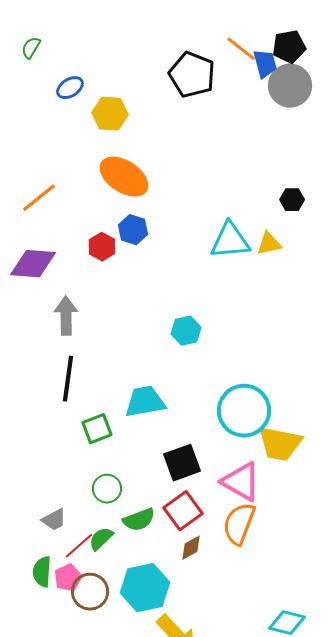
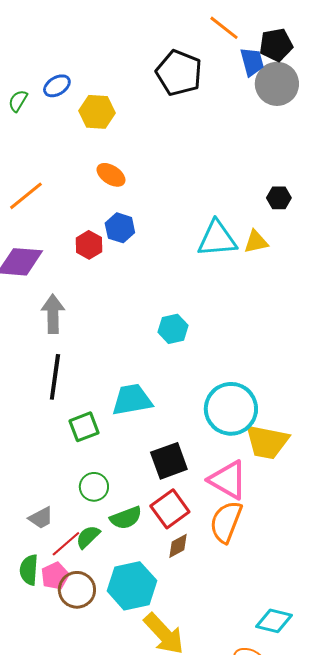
green semicircle: (31, 48) -> (18, 101), moved
orange line: (241, 49) -> (224, 28), moved
orange ellipse: (124, 177) -> (111, 175), size x0.6

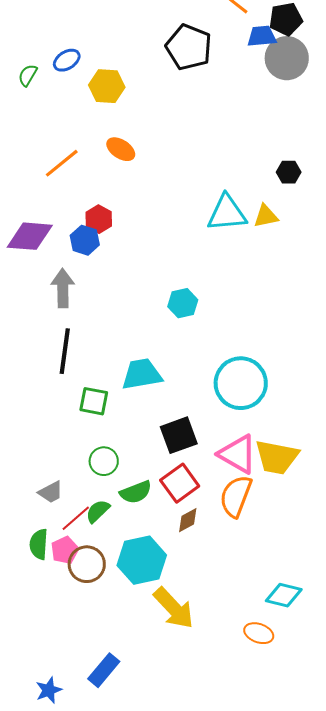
blue trapezoid: (252, 62) -> (262, 36), turned -80
orange line: (26, 196) -> (62, 163), moved
blue hexagon: (120, 228) -> (85, 240), moved
green square: (84, 427) -> (94, 401), turned 32
yellow trapezoid: (267, 442) -> (277, 457), moved

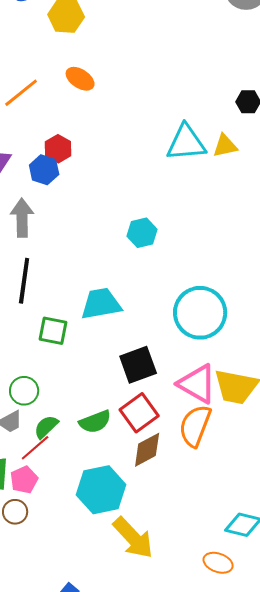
green circle: (104, 461) -> (24, 391), moved
green semicircle: (98, 511) -> (46, 427), moved
brown diamond: (188, 520) -> (147, 450), size x1.4
brown circle: (87, 564) -> (15, 512), moved, size x0.7

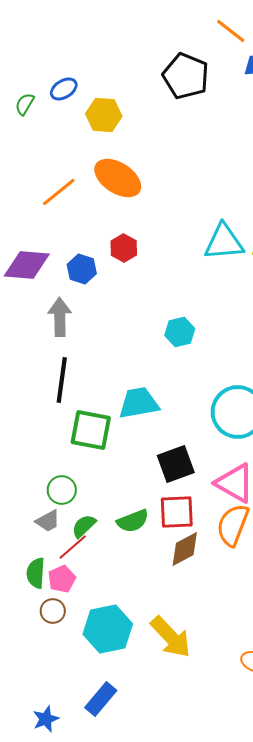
orange ellipse: (80, 79) -> (118, 178), size x1.6
red hexagon: (58, 149) -> (124, 248), moved
green square: (53, 331) -> (91, 430), size x1.4
red square: (139, 413) -> (177, 512), turned 33
cyan hexagon: (101, 490) -> (108, 629), moved

